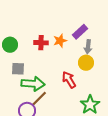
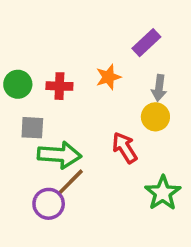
purple rectangle: (80, 32) -> (146, 43), moved
red cross: (41, 43) -> (59, 86), moved

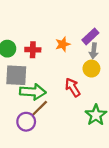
purple rectangle: (146, 43) -> (90, 36), moved
gray square: (32, 128) -> (16, 75), size x1.5

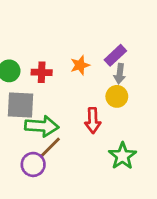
red arrow: (73, 87) -> (93, 121), turned -150

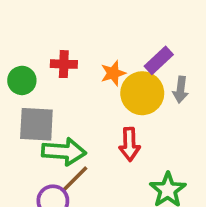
red cross: (42, 72) -> (64, 64), moved
gray arrow: (120, 74) -> (181, 90), moved
yellow circle: (117, 96) -> (142, 93), moved, size x1.5

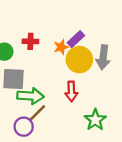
purple rectangle: (159, 60) -> (76, 39), moved
gray arrow: (181, 90) -> (103, 57), size x1.5

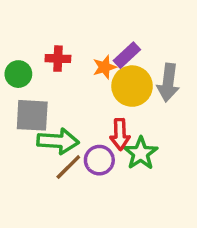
green star: (95, 120) -> (141, 153), moved
purple circle: (24, 127) -> (99, 160), moved

